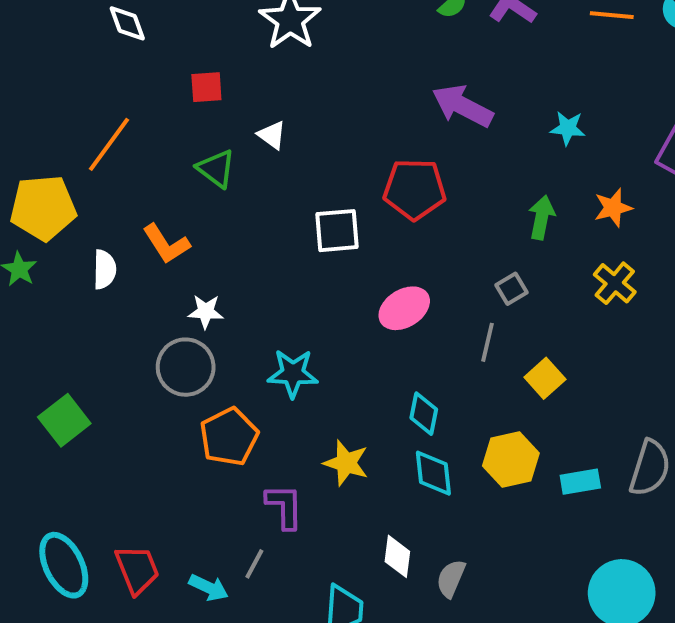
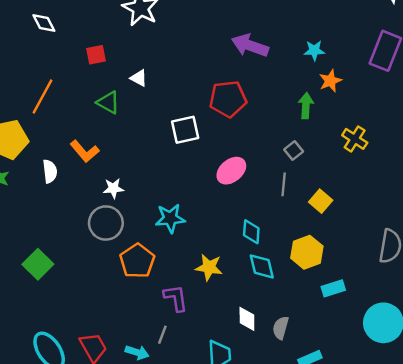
orange star: (613, 208) -> (330, 81), moved
cyan rectangle: (580, 482) -> (333, 288), moved

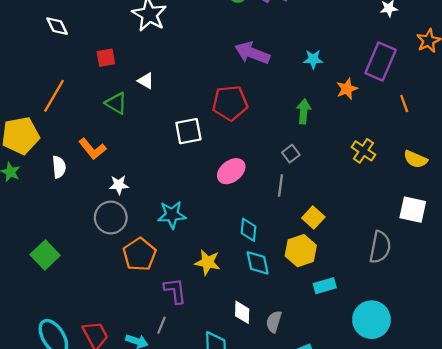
orange star: (330, 81) -> (347, 89), moved
yellow cross: (355, 139) -> (363, 151), moved
yellow square: (321, 201) -> (313, 217), moved

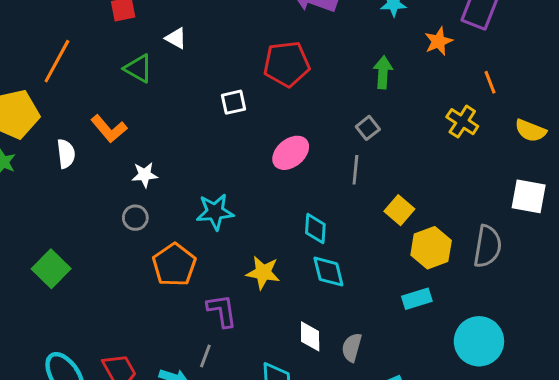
orange line: (404, 104) -> (490, 82), moved
white square: (188, 131) -> (233, 102), size x0.7
gray circle: (111, 218) -> (135, 218), size x0.6
yellow hexagon: (301, 251) -> (431, 248), moved

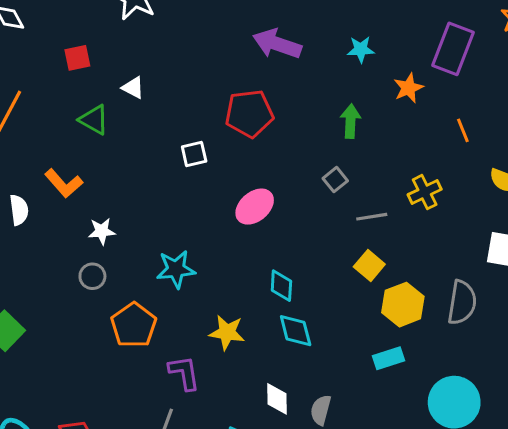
yellow cross: (462, 122) -> (425, 192), moved, turned 32
gray line: (355, 170) -> (372, 217), moved, turned 76

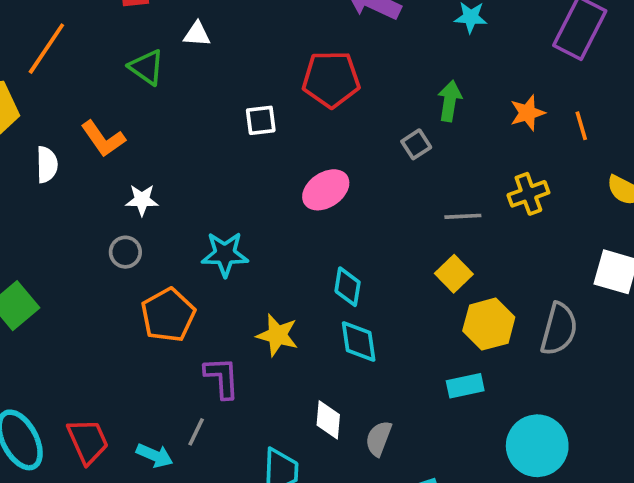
white triangle: (133, 88) -> (197, 34), turned -30
orange star: (408, 88) -> (527, 113), moved
gray square: (335, 180) -> (416, 144), moved

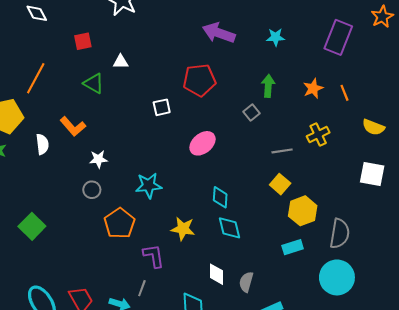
gray semicircle: (559, 329) -> (340, 234), moved

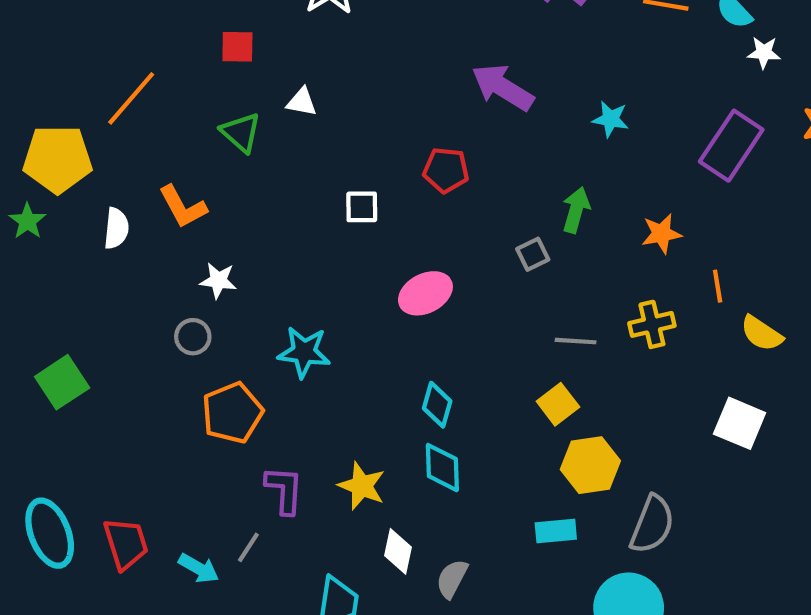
red pentagon: (199, 80) -> (446, 170), size x0.7
orange line: (344, 93) -> (718, 286), moved
yellow star: (183, 229) -> (362, 486), moved

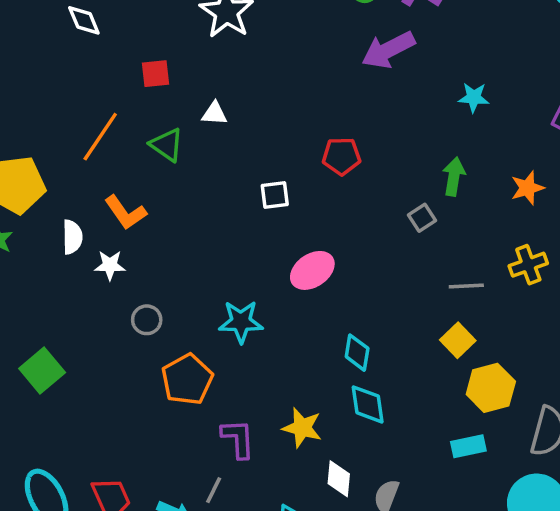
purple arrow: (503, 87) -> (388, 50), moved, turned -52
orange line: (131, 98) -> (100, 137), moved
white star: (218, 280) -> (110, 265), moved
pink ellipse: (425, 293) -> (312, 270), moved

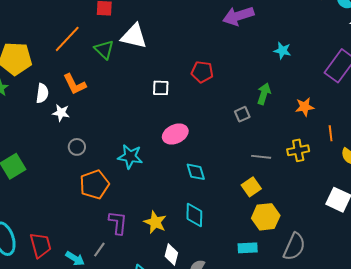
white triangle: (214, 113) -> (134, 36), size x1.8
cyan diamond: (357, 353) -> (196, 172), moved, turned -35

